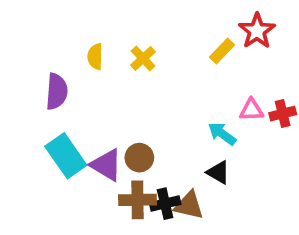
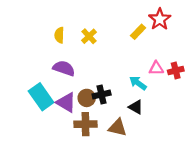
purple semicircle: (57, 91) -> (64, 68), moved, turned -75
black cross: (165, 204) -> (102, 94), moved

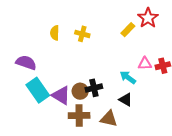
yellow cross: (89, 36) -> (82, 34), turned -32
purple semicircle: (64, 68) -> (26, 63), moved

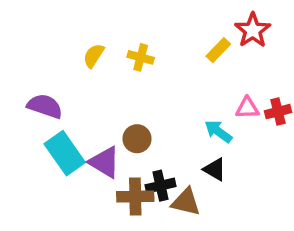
yellow semicircle: (55, 33) -> (94, 56), turned 32
black cross: (94, 88) -> (160, 186), moved
brown circle: (80, 91) -> (137, 139), moved

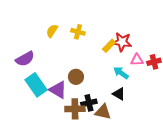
red star: (253, 30) -> (122, 42), moved, turned -30
yellow rectangle: (218, 50) -> (109, 46), moved
purple semicircle: (45, 106) -> (25, 59), turned 132

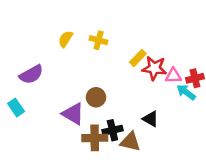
red star: (122, 42) -> (154, 68), moved
cyan arrow: (121, 73) -> (186, 92), moved
cyan rectangle: (36, 85) -> (16, 107), moved, size x0.6

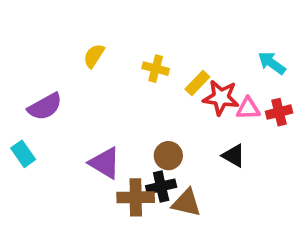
yellow cross: (99, 40) -> (156, 69), moved
cyan arrow: (186, 92) -> (272, 63), moved
brown circle: (96, 97) -> (168, 156), moved
black triangle: (151, 119) -> (234, 156), moved

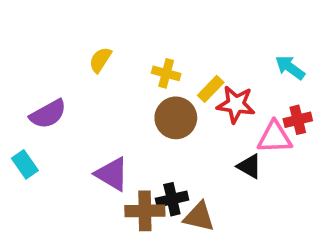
pink triangle: (248, 108) -> (275, 137), moved, size x1.4
brown circle: (168, 156) -> (176, 118), moved, size x1.4

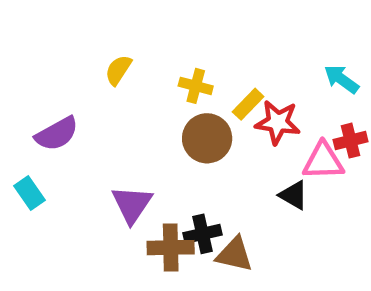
purple triangle: (112, 174) -> (132, 204), turned 33

